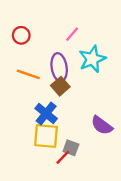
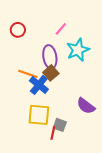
orange line: (28, 74) -> (28, 74), moved
blue cross: (46, 113) -> (39, 85), moved
red line: (63, 157) -> (53, 133), turned -32

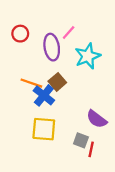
purple ellipse: (50, 57) -> (52, 47), moved
gray square: (60, 125) -> (81, 140), moved
red line: (53, 133) -> (91, 149), moved

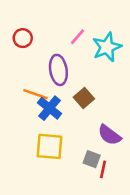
purple ellipse: (52, 47) -> (58, 70), moved
cyan star: (88, 56) -> (107, 47), moved
brown square: (57, 82) -> (84, 98), moved

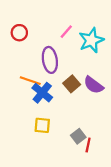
purple semicircle: (109, 135) -> (93, 85), moved
yellow square: (49, 146) -> (42, 125), size x0.7
gray square: (92, 159) -> (78, 136), turned 32

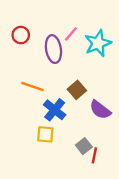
purple ellipse: (50, 60) -> (53, 49), moved
purple semicircle: (93, 85) -> (100, 110), moved
blue cross: (42, 93) -> (55, 110), moved

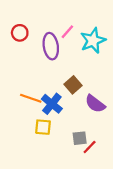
orange line: (32, 86) -> (31, 98), moved
gray square: (84, 146) -> (80, 138), turned 32
red line: (94, 155) -> (90, 147), turned 32

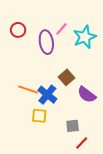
red line: (90, 147) -> (82, 143), moved

